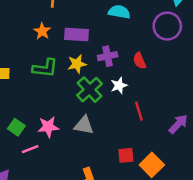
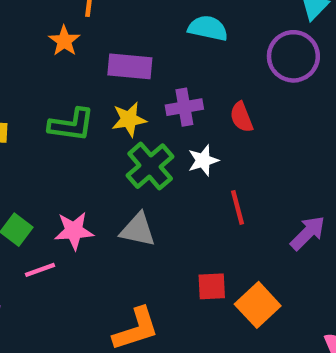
orange star: (42, 31) -> (64, 41), moved

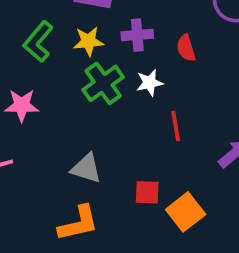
green L-shape: (71, 125) -> (38, 42), turned 117
gray triangle: (138, 230) -> (86, 168), moved
pink star: (74, 231) -> (22, 105), moved

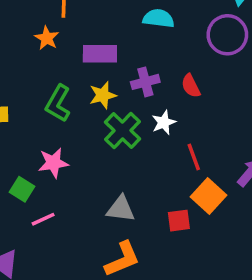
orange square: (186, 212) -> (209, 196), moved

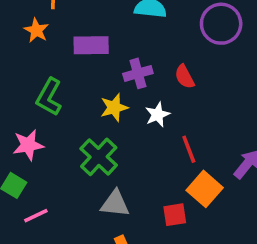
yellow star: (103, 95) -> (114, 108), moved
green cross: (122, 130) -> (99, 157), moved
pink star: (53, 163) -> (28, 145), moved

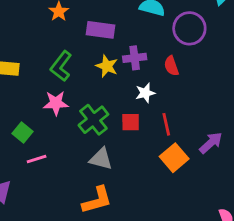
purple circle: (221, 24) -> (189, 28), moved
yellow star: (114, 108) -> (107, 66), moved, turned 30
pink star: (28, 145) -> (56, 103), moved
red square: (175, 215) -> (131, 122), moved

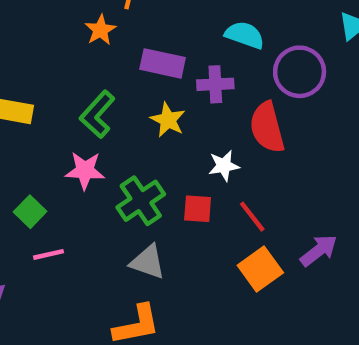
purple cross: (135, 58) -> (215, 84), moved
red semicircle: (171, 66) -> (267, 127), size x1.6
red line: (166, 124) -> (252, 217), turned -30

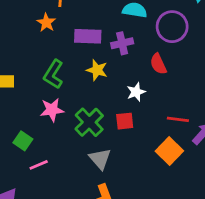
red semicircle: (267, 127) -> (158, 64), size x0.7
red line: (252, 217) -> (178, 119), moved, turned -35
gray triangle: (148, 262) -> (100, 159), turned 40

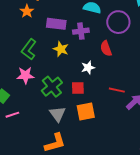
orange square: (169, 151) -> (86, 111), moved, turned 30

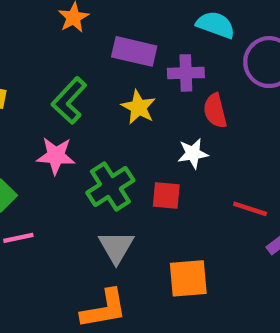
red semicircle: (106, 48) -> (215, 111), moved
orange square: (86, 111) -> (188, 278), moved

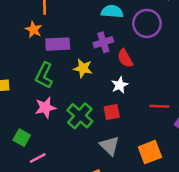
purple rectangle: (134, 51) -> (58, 44), moved
gray triangle: (116, 247) -> (109, 146), moved
orange square: (188, 278) -> (150, 152), moved

